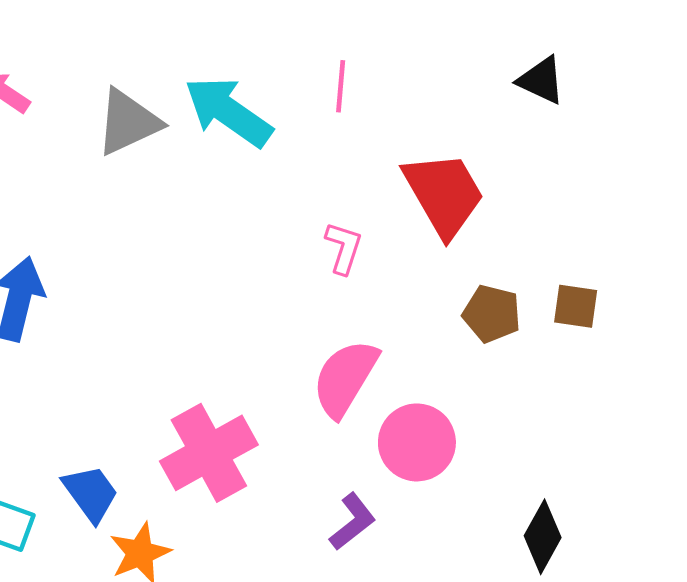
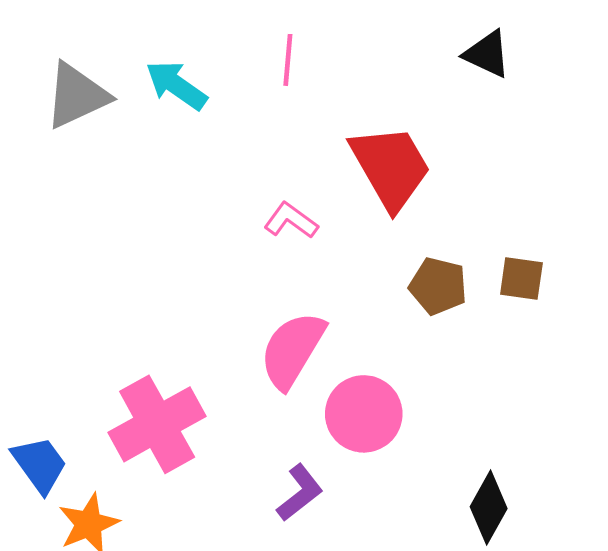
cyan arrow: (228, 112) -> (176, 85), size x0.7
pink L-shape: (344, 248) -> (291, 221), turned -72

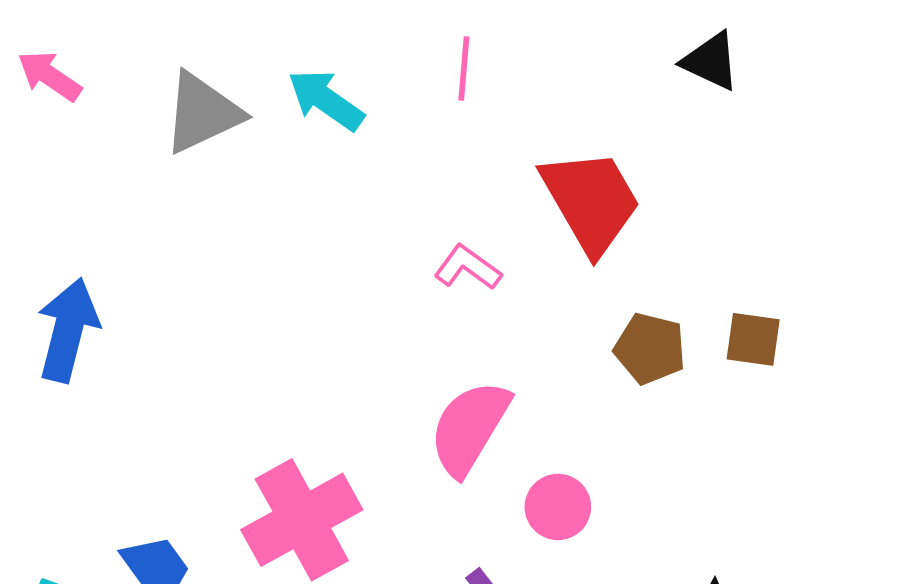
pink circle: (364, 414) -> (558, 507), size x0.7

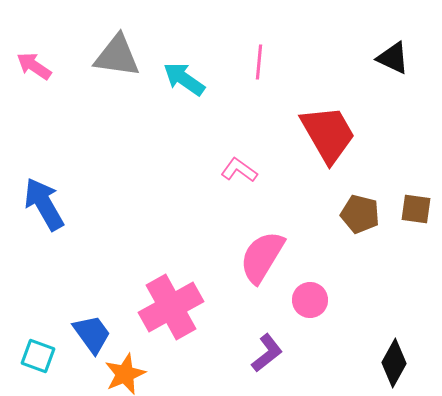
gray triangle: (202, 113) -> (117, 56), moved, turned 33
pink L-shape: (468, 267) -> (239, 170), moved
blue arrow: (68, 330) -> (44, 204), turned -44

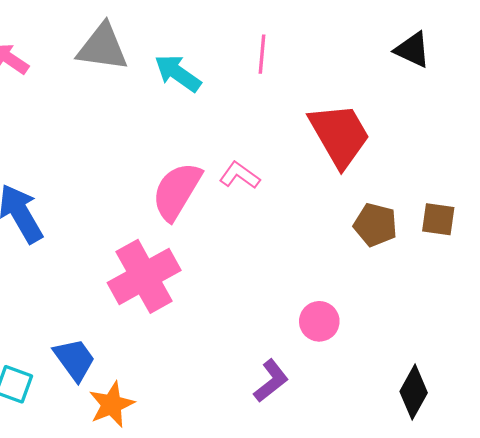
pink semicircle: (262, 257) -> (177, 191), moved
pink cross: (171, 307) -> (144, 276), moved

